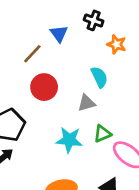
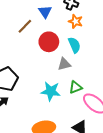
orange star: (117, 44) -> (75, 21), moved
red circle: (44, 87) -> (49, 42), moved

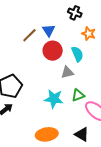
blue triangle: (45, 12) -> (49, 30), moved
orange star: (75, 21) -> (89, 34), moved

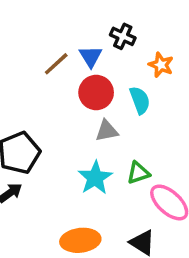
black cross: (75, 13) -> (123, 36), moved
gray triangle: (67, 72) -> (107, 131), moved
cyan star: (54, 99) -> (95, 178), turned 30

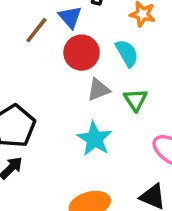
green triangle: (138, 173) -> (135, 100), moved, turned -35

